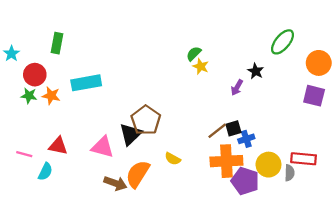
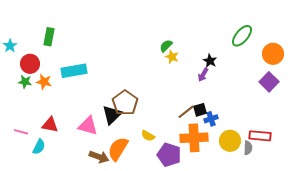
black star: (256, 71) -> (210, 61), moved
purple square: (314, 96) -> (269, 82), turned 30
purple pentagon: (245, 181) -> (169, 155), moved

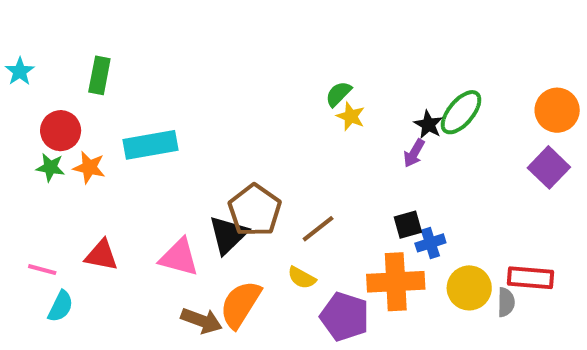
green ellipse: (242, 36) -> (461, 112), moved
cyan star: (10, 46) -> (20, 71), moved
brown line: (186, 112) -> (318, 229), moved
cyan semicircle: (39, 147) -> (61, 306), moved

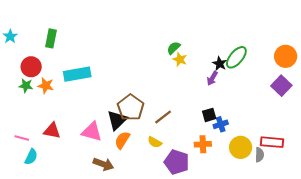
orange cross: (396, 282) -> (203, 144), size x0.6
orange semicircle: (240, 304) -> (122, 140), moved, size x0.7

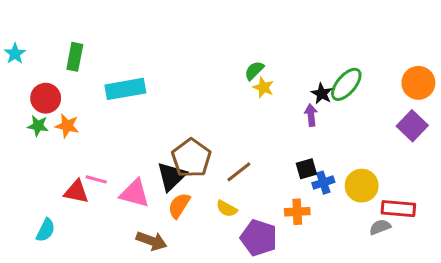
cyan rectangle: (77, 74) -> (125, 89), moved
purple arrow: (212, 78) -> (311, 115), turned 144
pink line: (22, 138) -> (96, 179), moved
yellow circle: (241, 147) -> (362, 186), moved
gray semicircle: (259, 155) -> (380, 227), turned -112

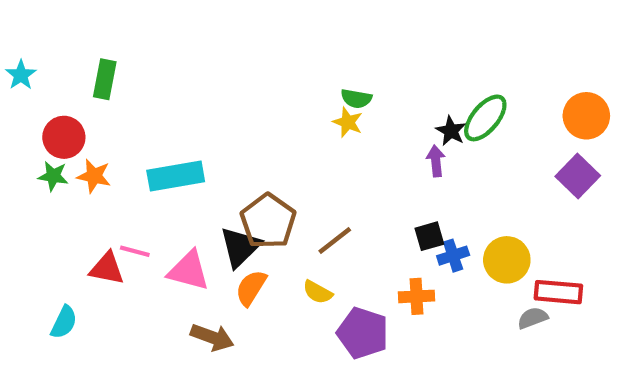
green semicircle: (254, 71) -> (356, 99), turned -125
yellow star: (263, 87) -> (348, 122), moved
cyan rectangle: (125, 89) -> (176, 176), moved

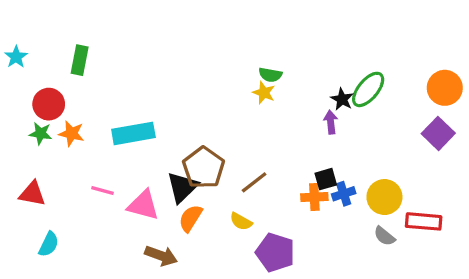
red triangle: (107, 268) -> (32, 194), moved
orange cross: (417, 296) -> (314, 197), moved
gray semicircle: (533, 318) -> (384, 236), moved, turned -120

